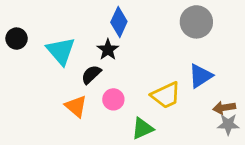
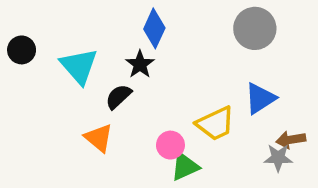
pink circle: (113, 99) -> (170, 145), moved
gray star: (228, 124) -> (278, 158), moved

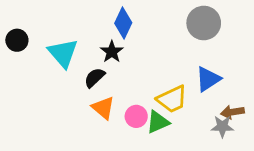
orange triangle: (99, 138) -> (103, 108), moved
green triangle: (185, 167) -> (158, 122), moved

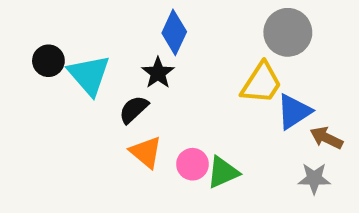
black circle: (17, 40) -> (48, 61), moved
yellow trapezoid: (172, 99) -> (261, 83), moved, turned -32
brown arrow: (232, 112) -> (326, 138), moved, turned 35

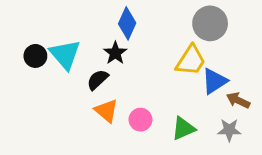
black circle: (48, 61) -> (35, 56), moved
green triangle: (223, 172) -> (183, 128), moved

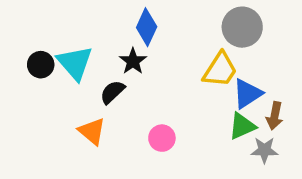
brown arrow: (238, 100) -> (275, 116), turned -105
orange triangle: (106, 111) -> (92, 131), moved
green triangle: (183, 128) -> (242, 126), moved

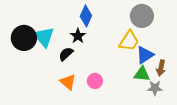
black circle: (41, 65) -> (24, 38), size x1.6
green triangle: (242, 126) -> (142, 74), turned 30
orange triangle: (92, 131) -> (68, 82), moved

